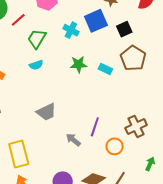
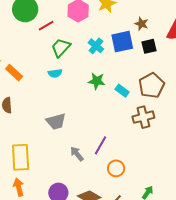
black square: (124, 29) -> (149, 46), moved
brown cross: (136, 126) -> (143, 117), moved

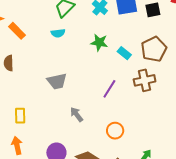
purple line: (101, 145) -> (109, 89), moved
yellow rectangle: (21, 157) -> (20, 116), size x0.6

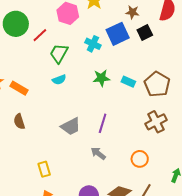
brown pentagon: (154, 49) -> (157, 84), moved
brown cross: (145, 80) -> (156, 122), moved
purple line: (109, 89) -> (103, 123), moved

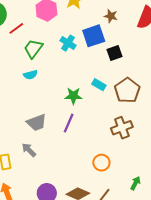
black square: (145, 33) -> (115, 53), moved
green star: (101, 78) -> (73, 96), moved
gray arrow: (98, 153) -> (29, 150), moved

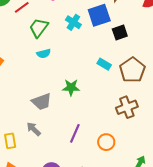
cyan semicircle: (30, 75) -> (44, 54), moved
green star: (73, 96) -> (71, 87), moved
purple line: (69, 123) -> (75, 133), moved

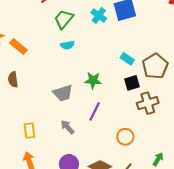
black square: (120, 32) -> (132, 83), moved
gray arrow: (34, 129) -> (67, 127), moved
purple line: (75, 133) -> (95, 111), moved

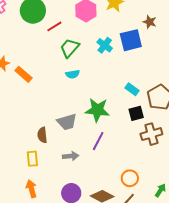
brown semicircle: (13, 79) -> (42, 135), moved
green star: (93, 80) -> (97, 110), size x1.4
gray arrow: (67, 127) -> (71, 156), turned 126
orange circle: (125, 137) -> (130, 178), moved

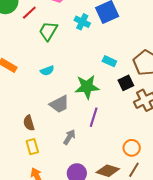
cyan semicircle: (73, 74) -> (47, 71), moved
cyan rectangle: (132, 89) -> (109, 61), moved
brown semicircle: (42, 135) -> (29, 123), moved
gray arrow: (71, 156) -> (69, 137), turned -42

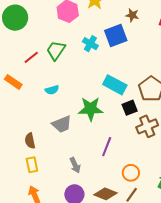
red line: (29, 13) -> (31, 57), moved
cyan rectangle: (109, 61) -> (115, 85), size x1.6
purple line: (94, 117) -> (107, 147), moved
gray arrow: (69, 137) -> (75, 165), moved, turned 119

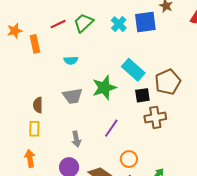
orange rectangle: (13, 82) -> (35, 44), turned 30
green star: (91, 109) -> (104, 88), turned -30

